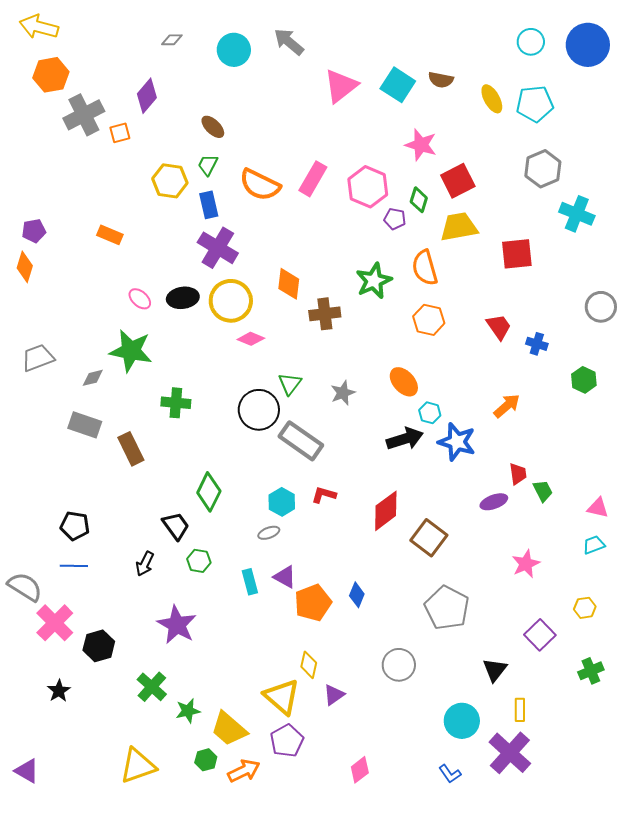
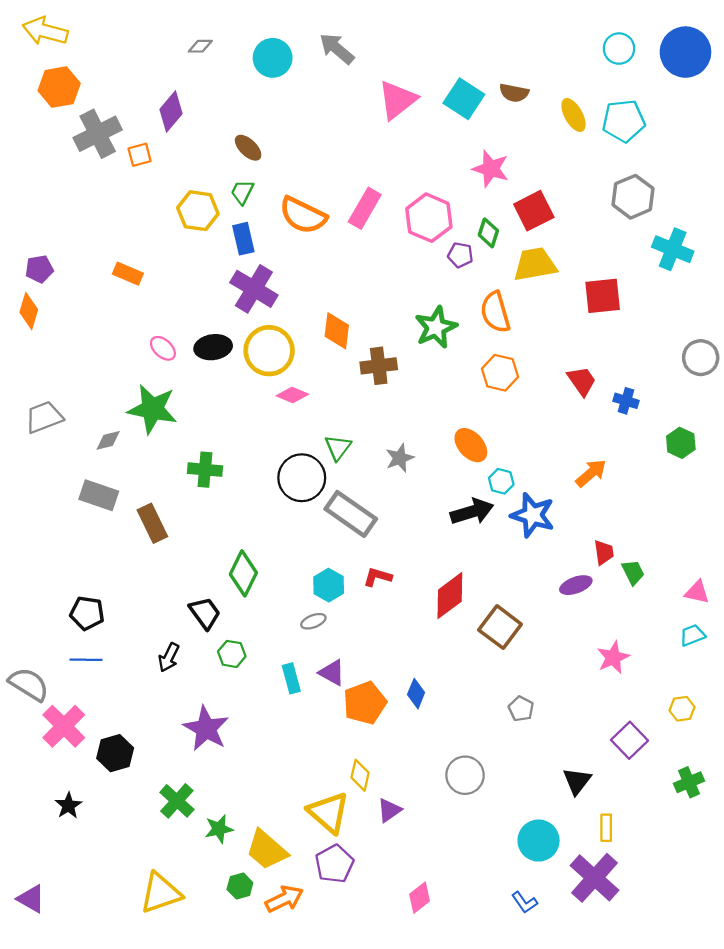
gray pentagon: (447, 608) -> (521, 709), size x0.5

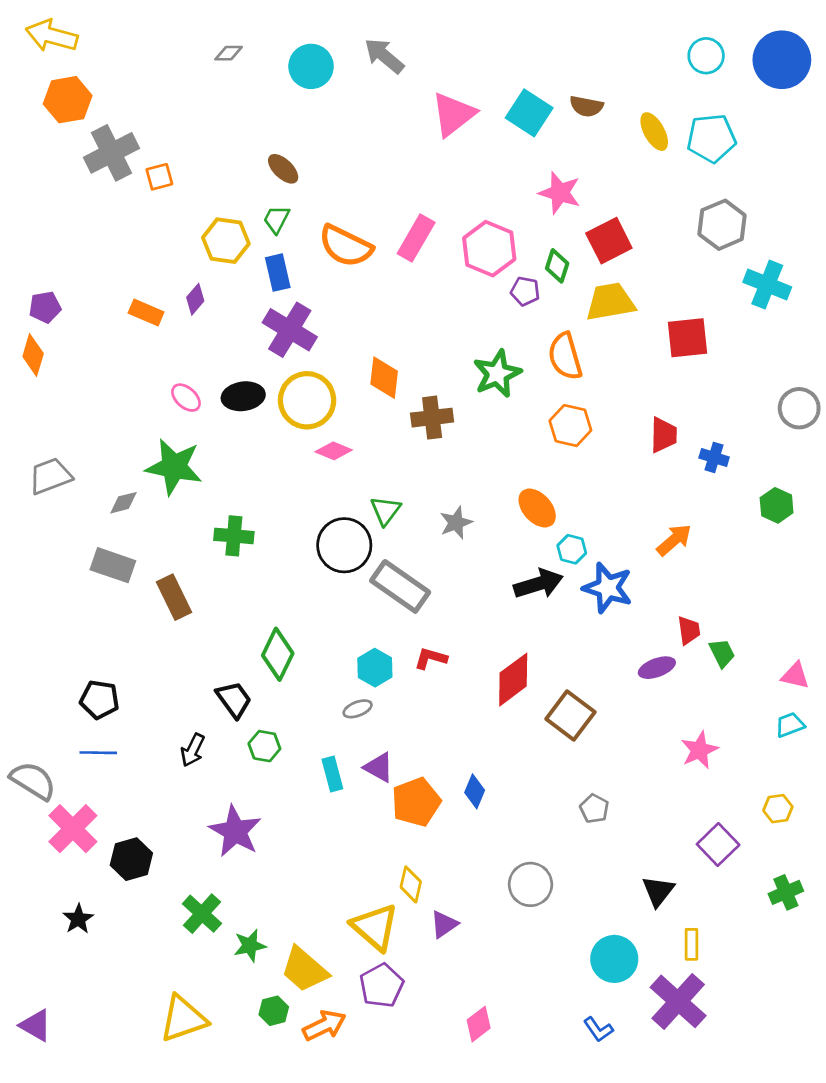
purple diamond: (171, 112) -> (195, 299), moved, size x0.7
red trapezoid: (582, 381) -> (663, 435), turned 36

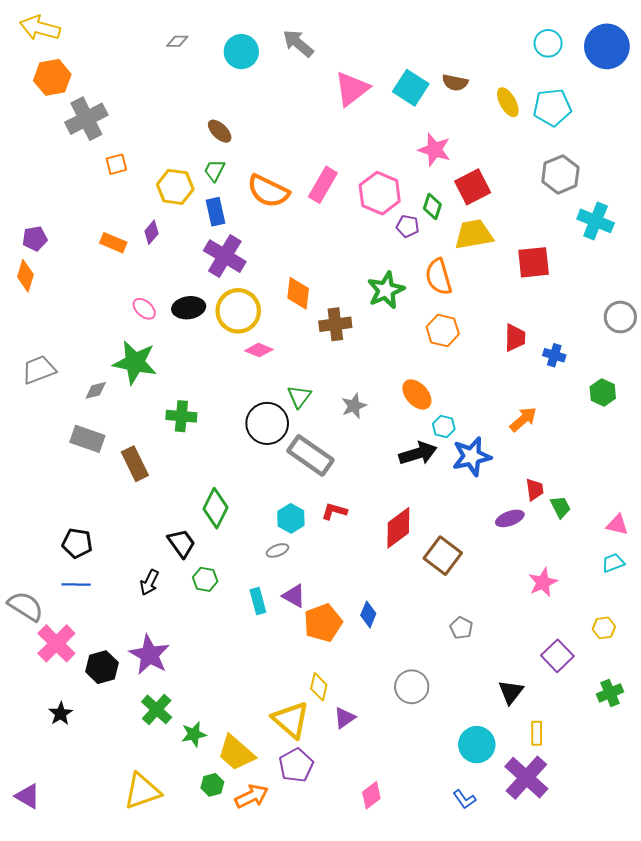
orange square: (159, 177) -> (116, 164), moved
blue star: (608, 588) -> (472, 456), turned -30
purple star: (235, 831) -> (149, 655), moved

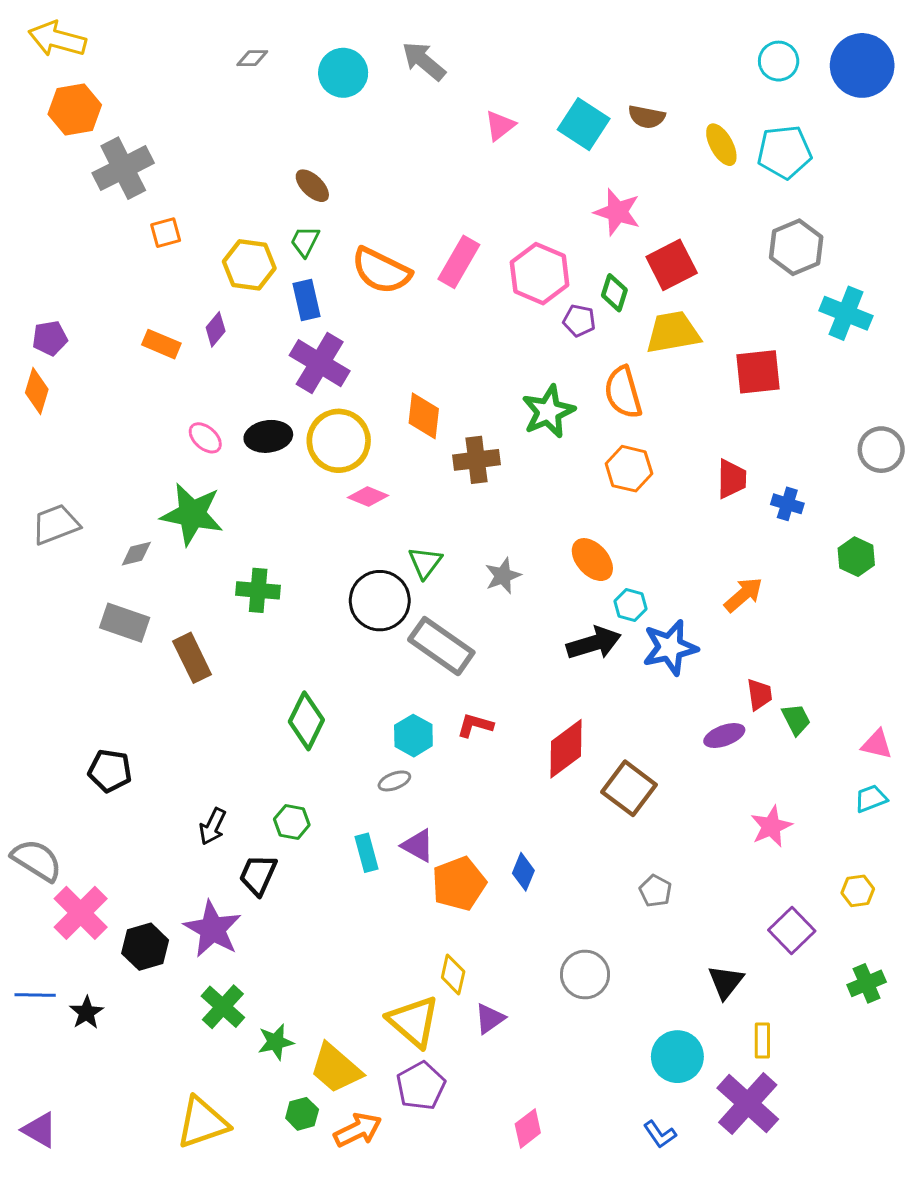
pink triangle: (352, 89) -> (500, 126), size x0.6
black trapezoid: (181, 543) -> (258, 875), moved, turned -120
blue line: (76, 585) -> (35, 995), moved

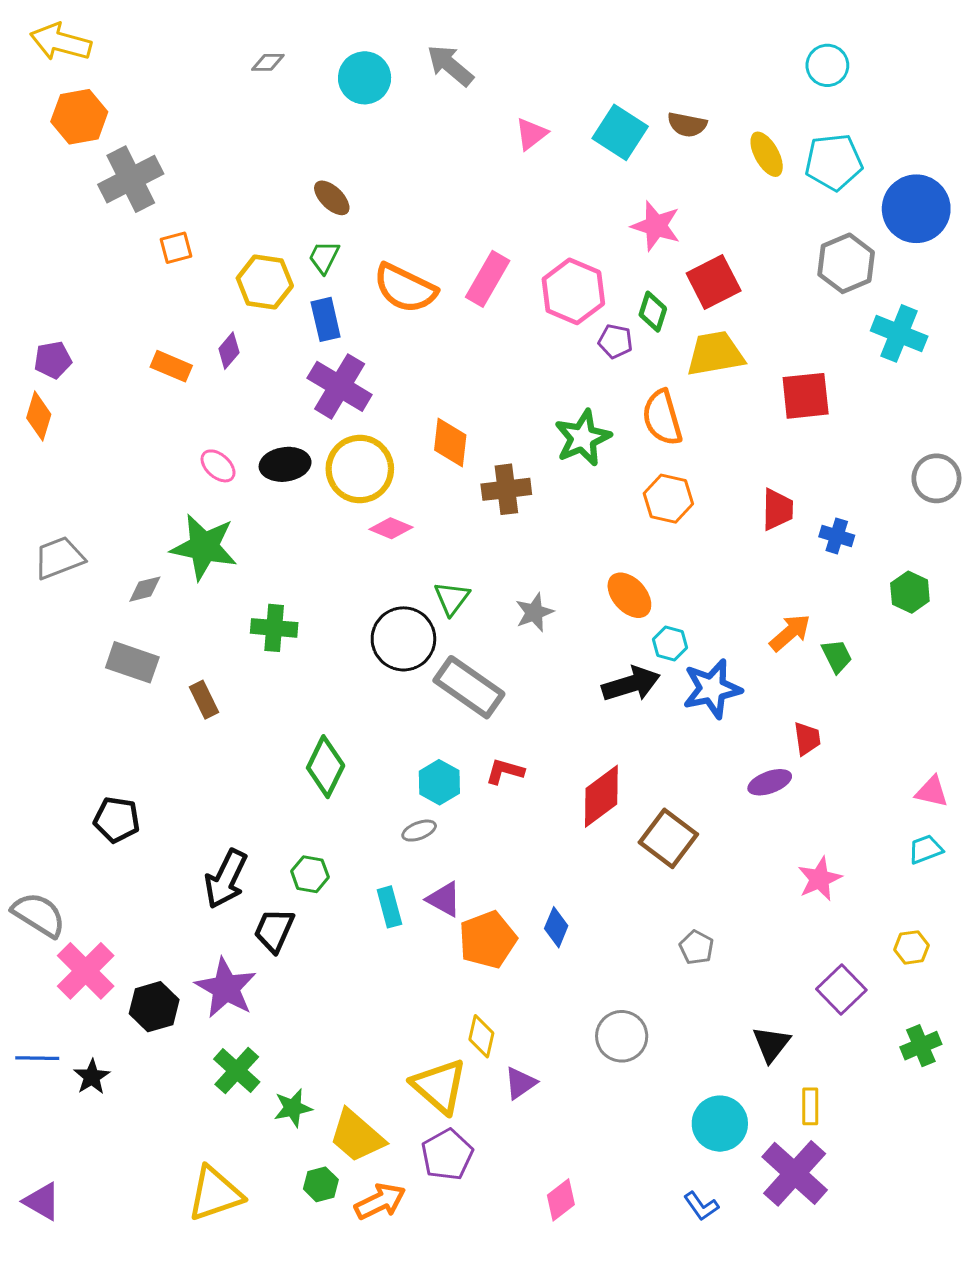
blue circle: (862, 65) -> (916, 209), moved
brown rectangle: (192, 658) -> (204, 700), size x0.7
green trapezoid: (796, 719) -> (837, 656), moved
black arrow: (213, 826) -> (226, 879), size x1.5

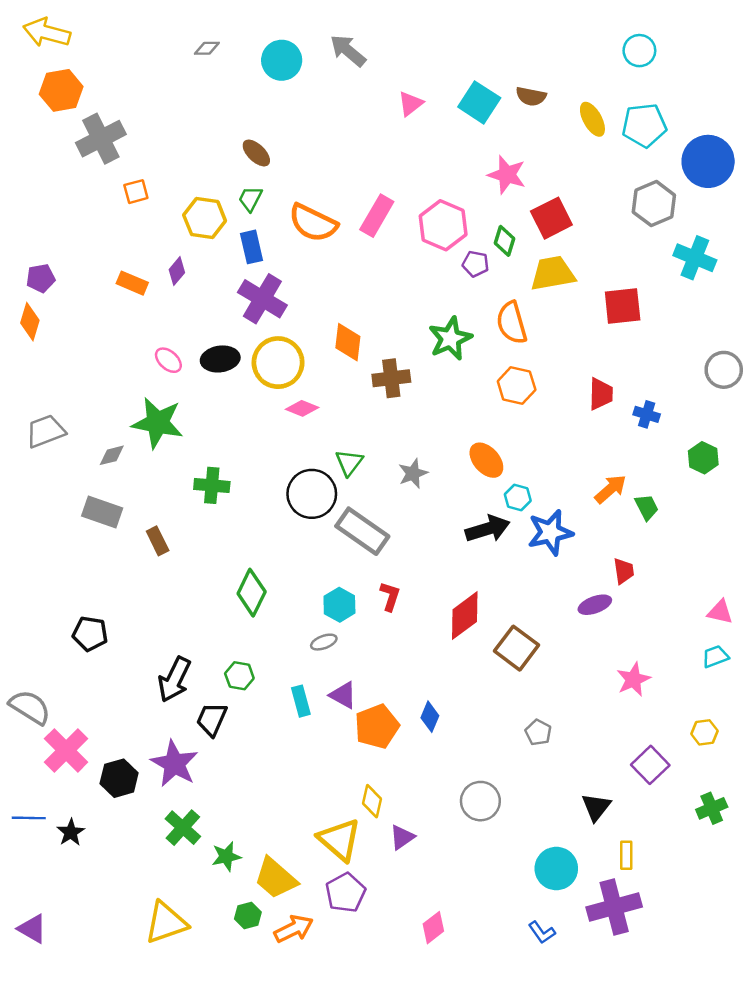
red L-shape: (505, 771) -> (390, 596), turned 92
purple cross: (795, 1173) -> (614, 907), turned 33

